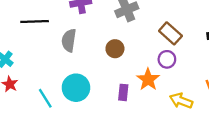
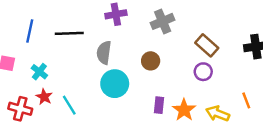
orange star: (148, 79) -> (184, 110), moved
cyan circle: (76, 88) -> (115, 84), moved
cyan line: (45, 98) -> (69, 105), moved

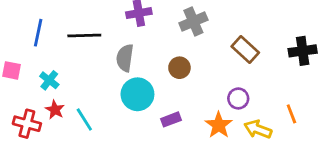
purple circle: (203, 72) -> (238, 98), moved
purple rectangle: (159, 105) -> (171, 119), moved, turned 63

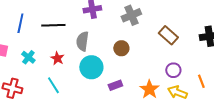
purple circle: (238, 98) -> (173, 70), moved
red star: (55, 110) -> (57, 58), moved

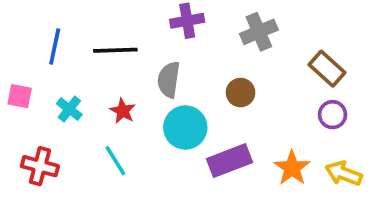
purple circle: (173, 70) -> (333, 115), moved
purple rectangle: (115, 85) -> (229, 161), size x1.6

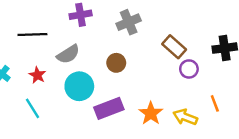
gray semicircle: (169, 80) -> (68, 54), turned -130
purple circle: (333, 115) -> (189, 69), moved

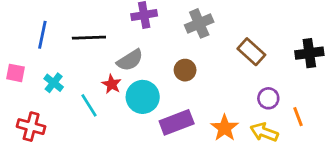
purple circle: (189, 69) -> (268, 98), moved
red star: (37, 75) -> (112, 84), moved
cyan line: (32, 108) -> (89, 105), moved

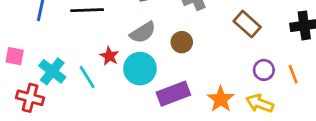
gray semicircle: (130, 60) -> (143, 32), moved
pink square: (16, 73) -> (15, 56), moved
cyan cross: (54, 83) -> (52, 71), moved, size x1.4
orange line: (298, 117) -> (293, 74), moved

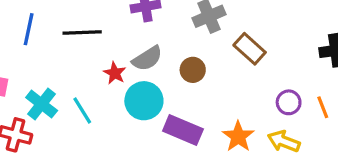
brown rectangle: (247, 24) -> (250, 49), moved
red star: (109, 56) -> (115, 73), moved
purple rectangle: (173, 94) -> (183, 130), turned 44

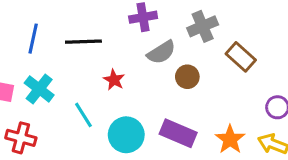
gray semicircle: (147, 58) -> (161, 52), moved
cyan circle: (144, 101) -> (126, 135), moved
cyan cross: (42, 104) -> (39, 89), moved

